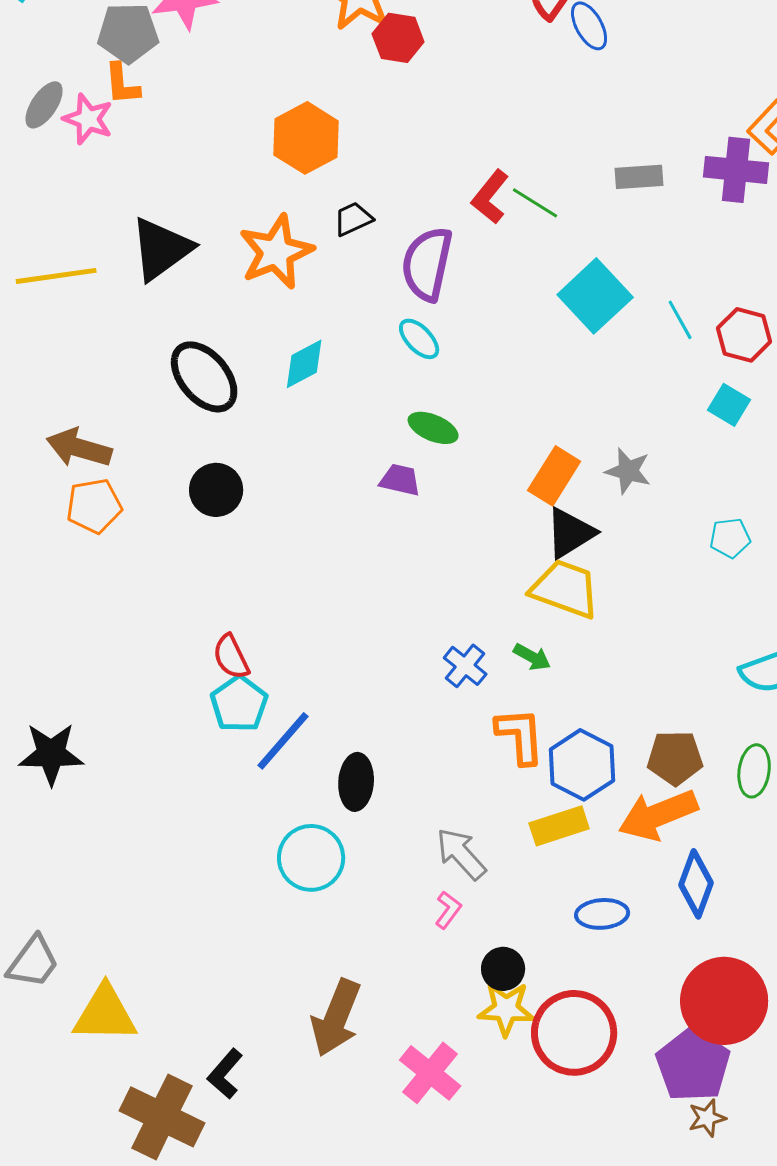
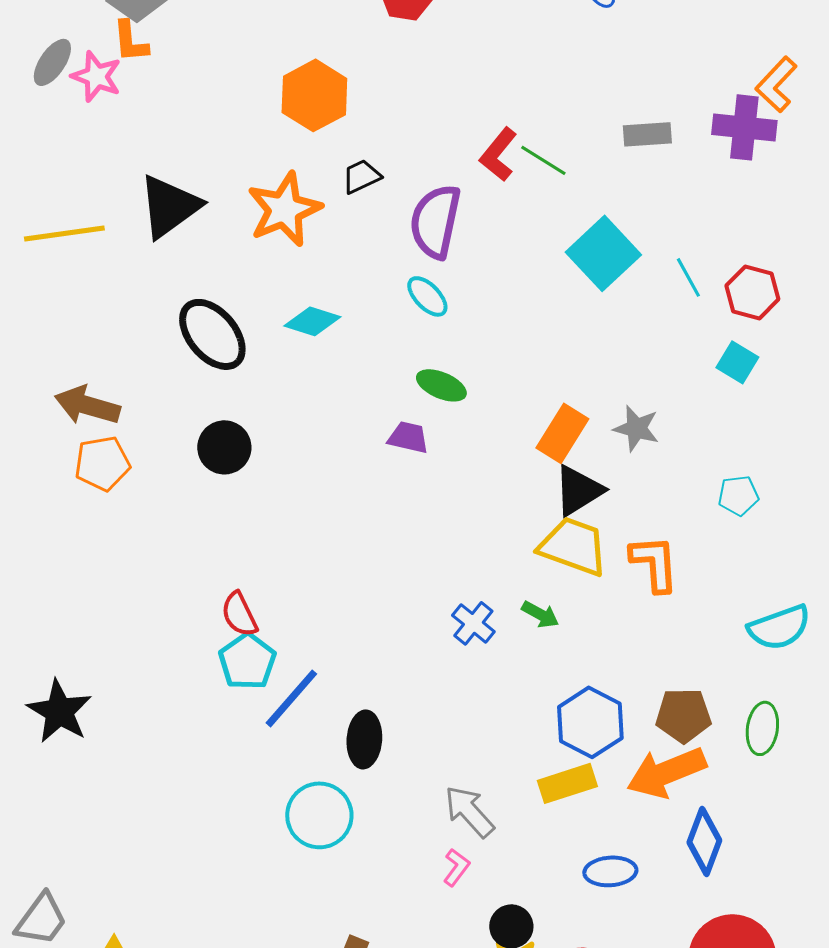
cyan diamond: (304, 364) -> (312, 321), turned 46
orange L-shape: (520, 736) -> (654, 563), moved
black star: (51, 754) -> (59, 711), turned 30

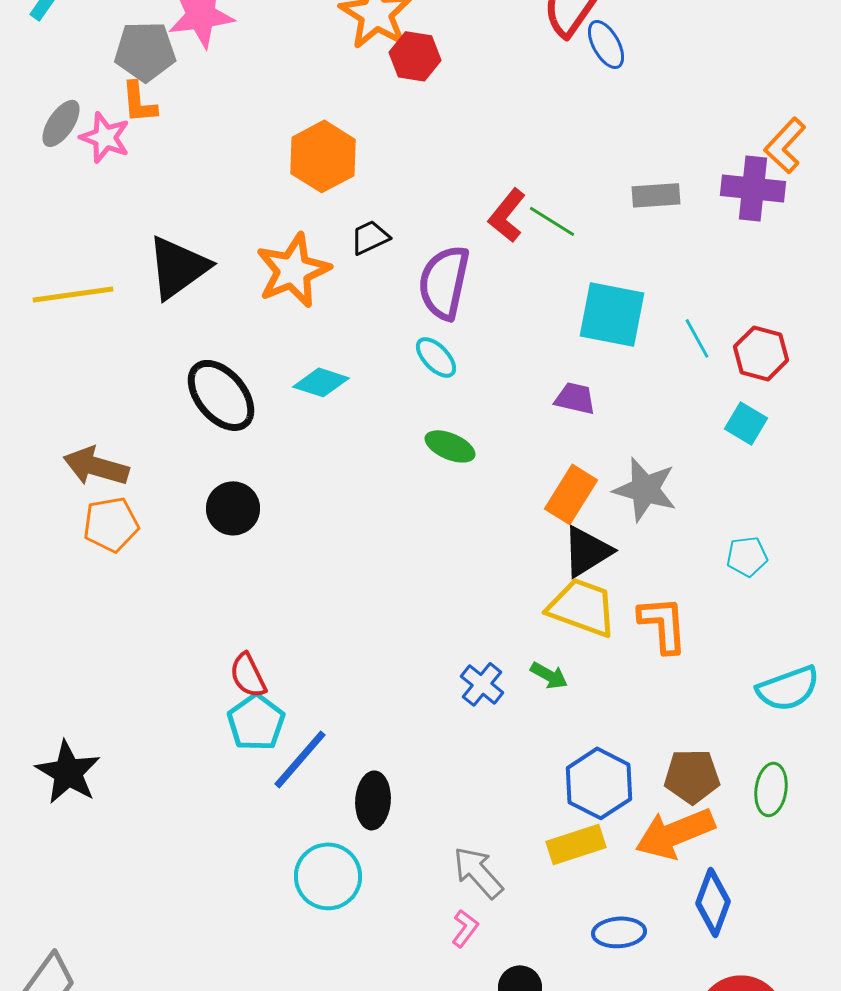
cyan square: (603, 253) -> (612, 314), turned -36
gray star: (636, 428) -> (645, 489), size x1.4
purple trapezoid: (408, 437) -> (575, 398), moved

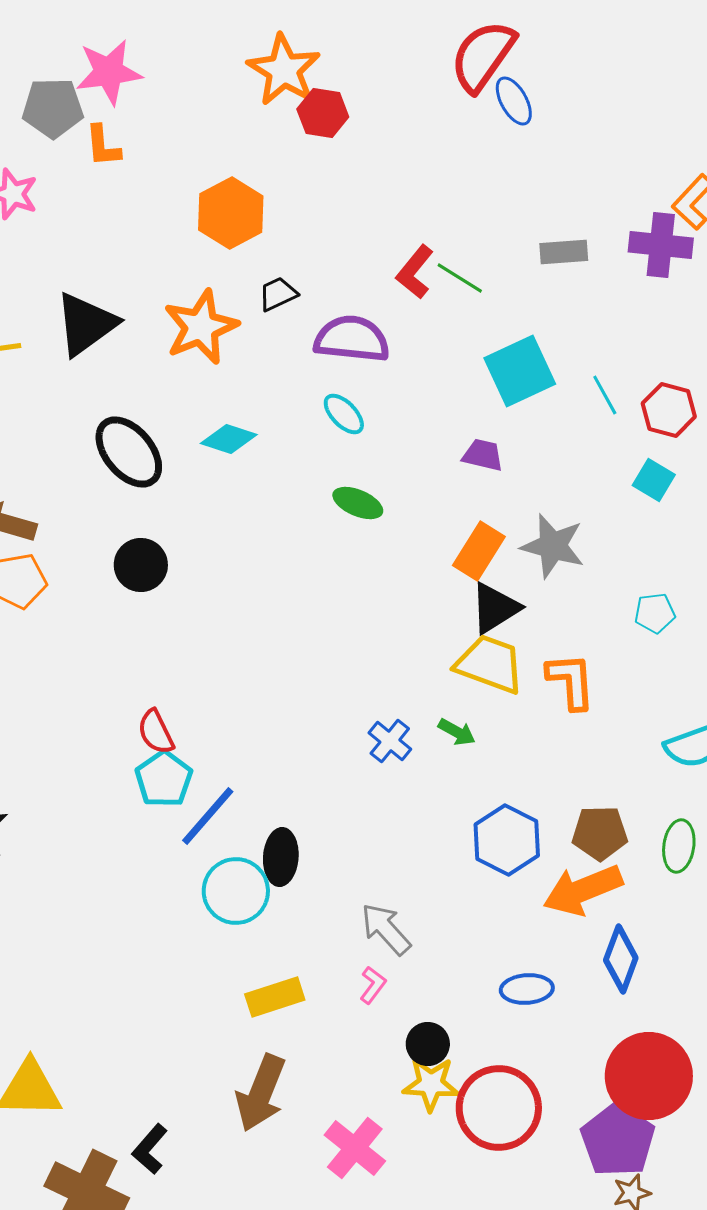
orange L-shape: (139, 102) -> (103, 146), moved
purple semicircle: (444, 282) -> (352, 339), turned 84
cyan square: (612, 314) -> (520, 371), turned -36
yellow rectangle: (576, 844) -> (275, 997), moved
cyan circle: (328, 876) -> (236, 891), moved

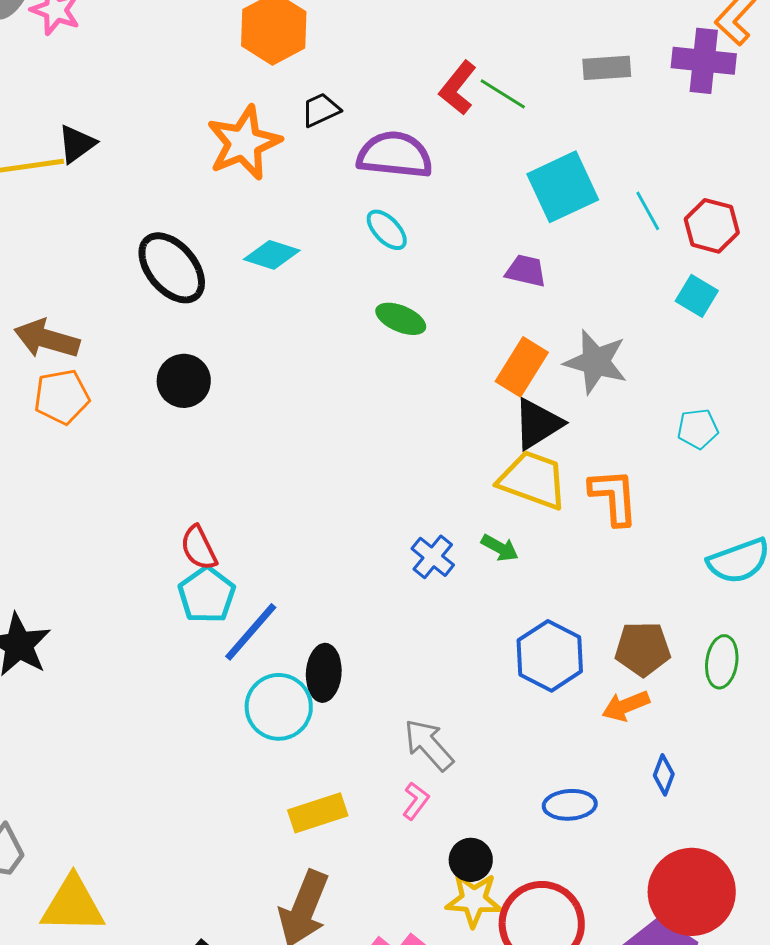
black triangle: (86, 324) -> (77, 144), moved, size x0.6
orange arrow: (583, 890) -> (626, 706), size x0.6
blue diamond: (621, 959) -> (664, 775), size x0.6

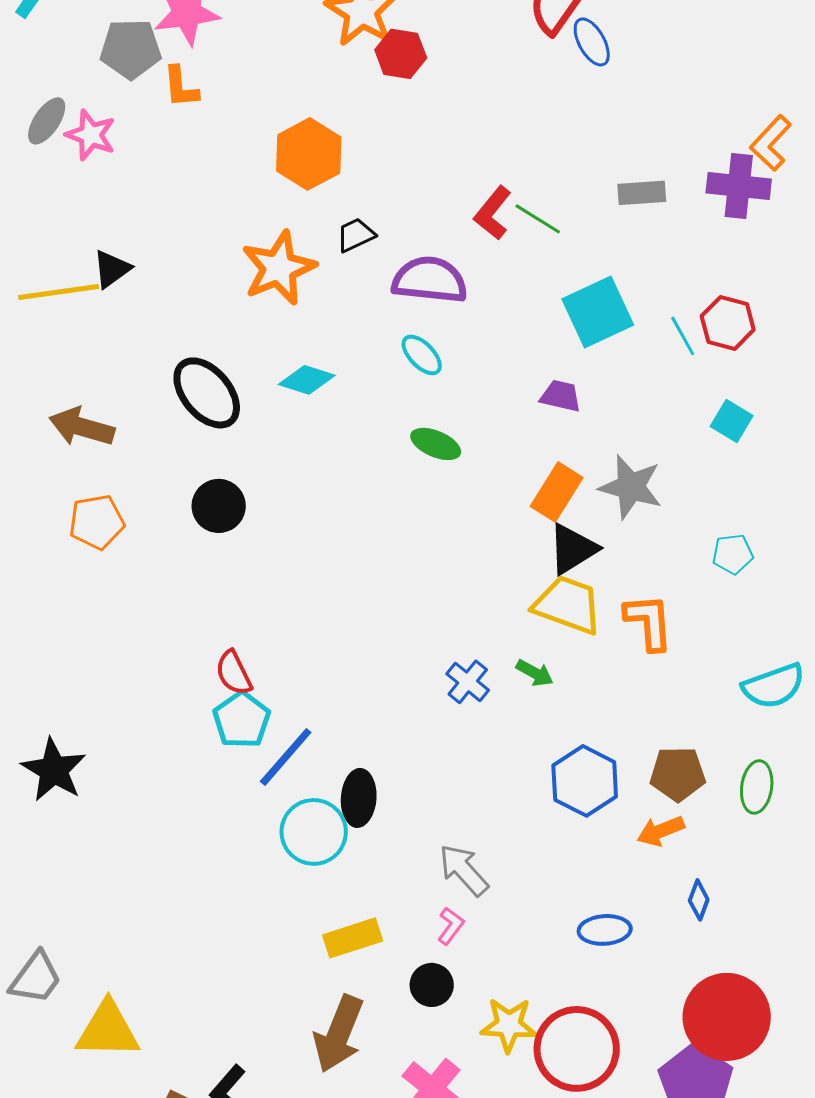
red hexagon: (712, 226) -> (728, 323), moved
brown arrow: (47, 339) -> (82, 427), moved
black circle: (471, 860) -> (432, 985), moved

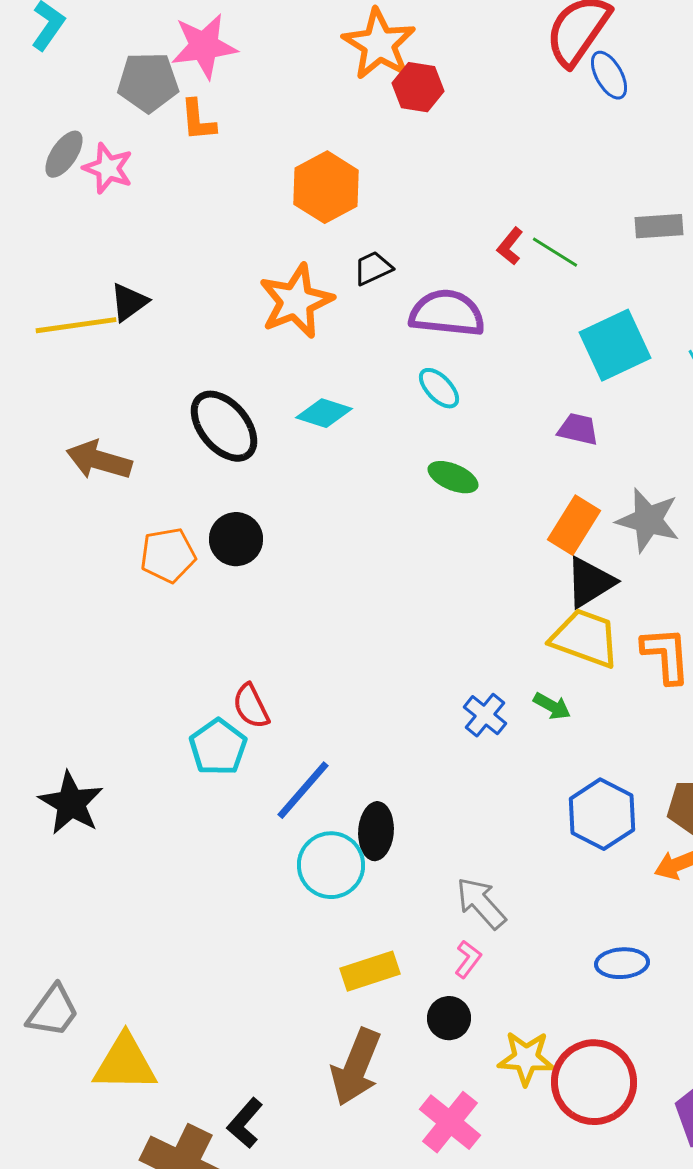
red L-shape: (493, 213) -> (510, 246), size x0.7
orange pentagon: (97, 522) -> (168, 555), moved
cyan pentagon: (242, 720) -> (218, 747), moved

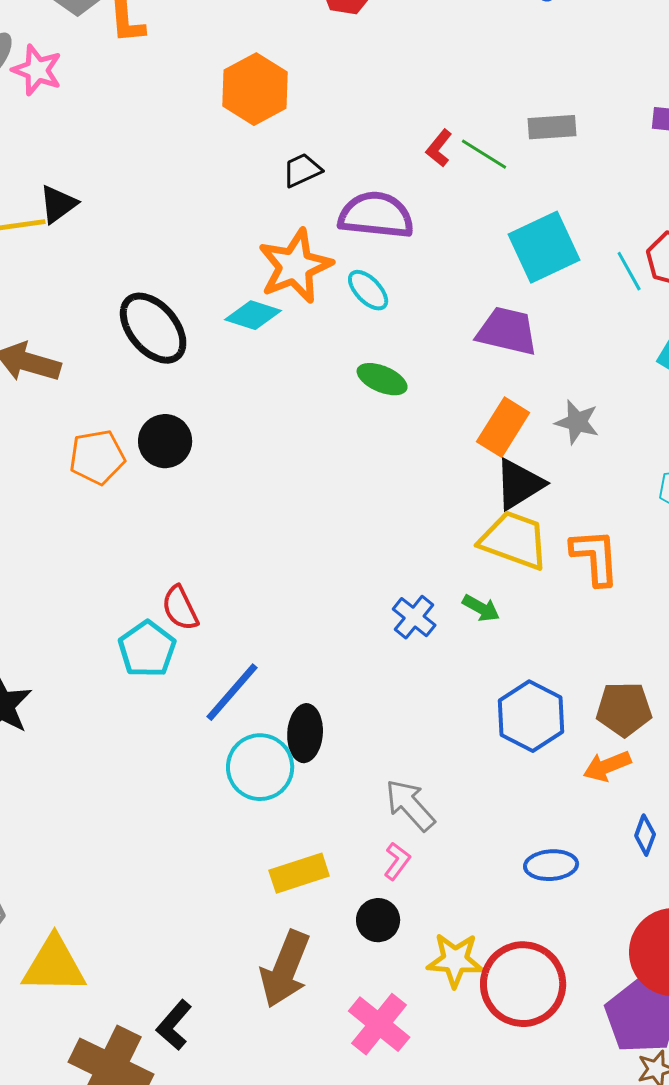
gray rectangle: (659, 226) -> (552, 127), moved
orange star: (296, 301) -> (295, 266), moved
purple trapezoid: (578, 429) -> (507, 331), size x1.5
gray star: (648, 520) -> (577, 422), size x0.7

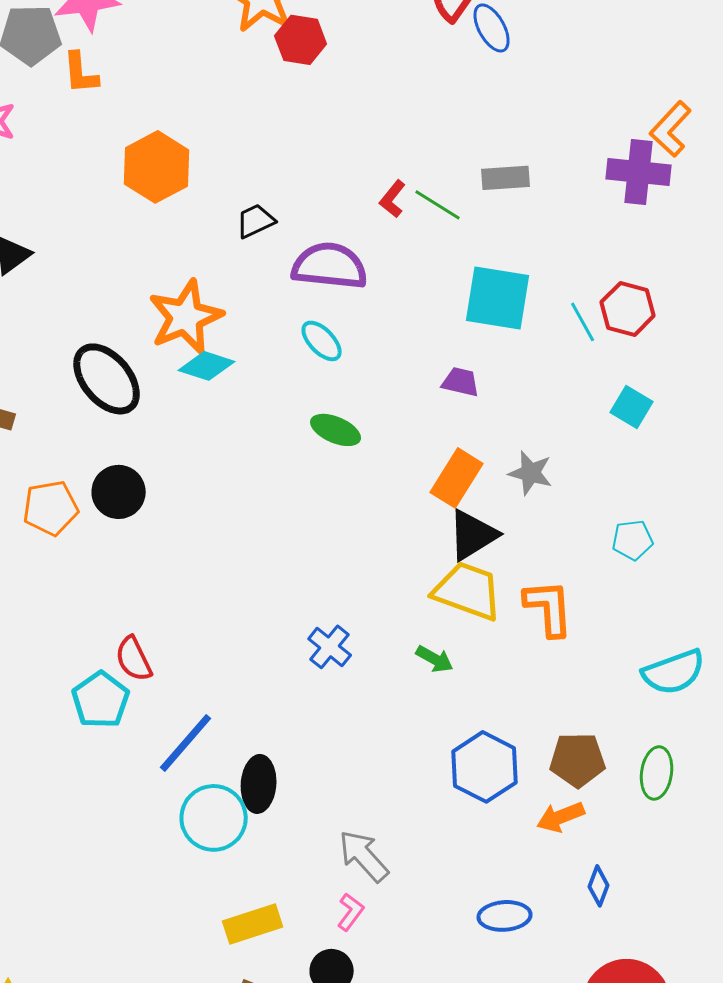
orange hexagon: (255, 89) -> (157, 167), moved
cyan square: (544, 247) -> (498, 298), turned 34
orange star: (295, 266) -> (186, 317), moved
purple trapezoid: (507, 331) -> (461, 382), size x0.6
blue cross: (414, 617) -> (330, 647), moved

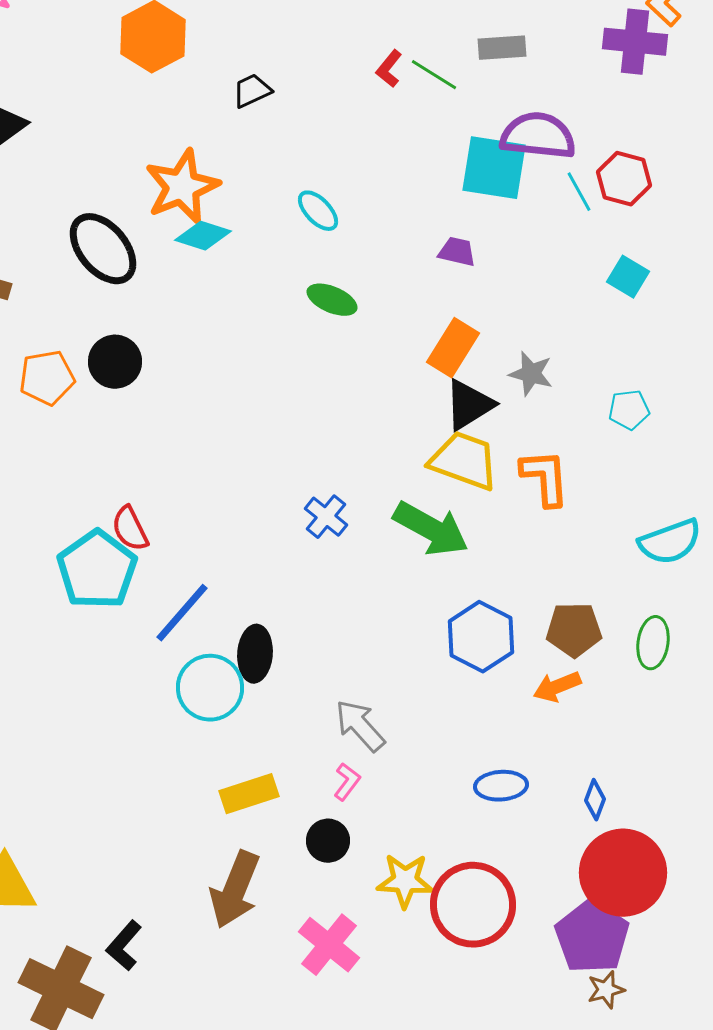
purple semicircle: (330, 266) -> (538, 136), moved
gray star: (531, 473) -> (531, 374), moved
green arrow: (435, 659) -> (431, 529), size x2.0
cyan pentagon: (101, 700) -> (97, 570), size x1.4
blue diamond: (599, 886) -> (595, 800), moved

